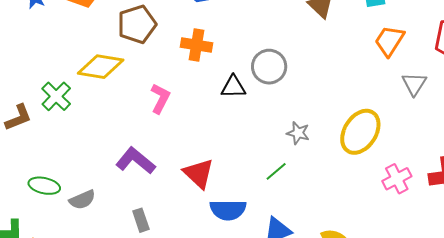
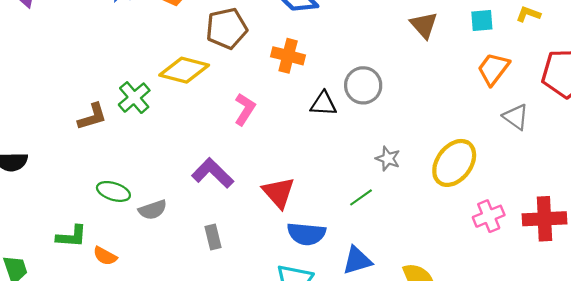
gray triangle: (414, 84) -> (516, 117), turned -32

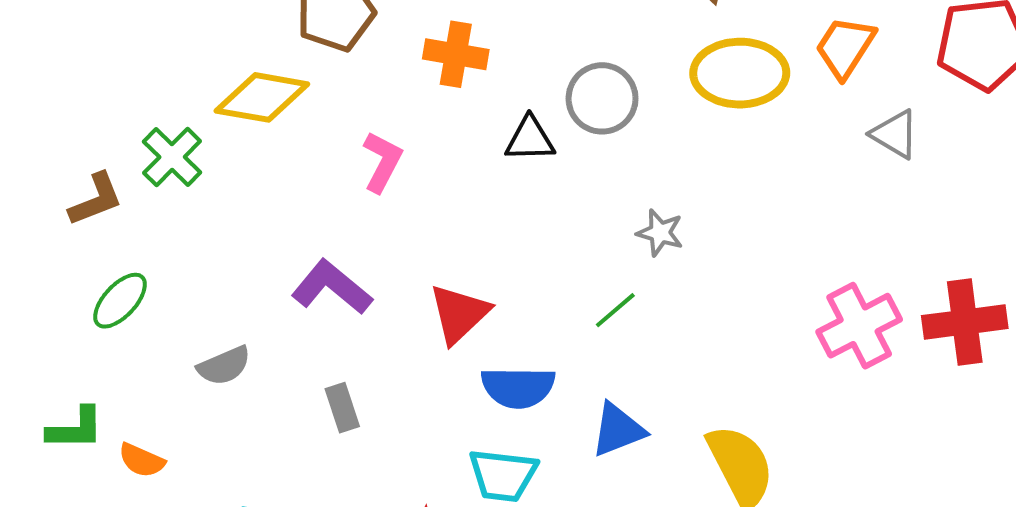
yellow ellipse: (454, 163) -> (740, 73), moved, turned 57
green ellipse: (113, 191) -> (120, 301), moved, turned -60
red triangle: (279, 193) -> (459, 314), turned 33
pink cross: (489, 216) -> (859, 326), size x1.4

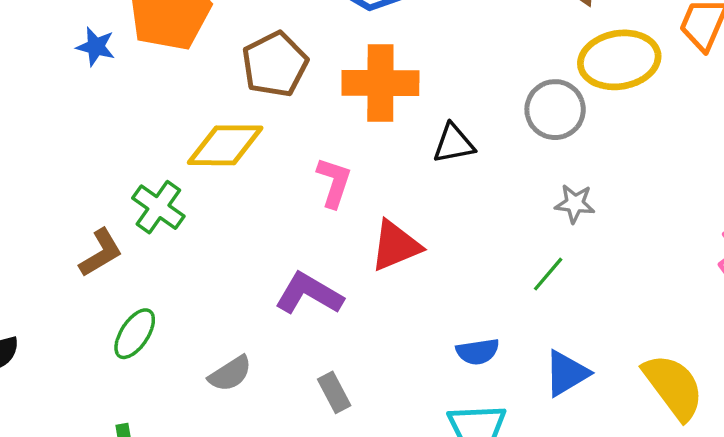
orange cross: (456, 54) -> (380, 83), size x1.4
gray circle: (602, 98) -> (555, 110), moved
red triangle: (459, 314) -> (396, 246), moved, turned 30
blue semicircle: (518, 387) -> (478, 352), size x0.7

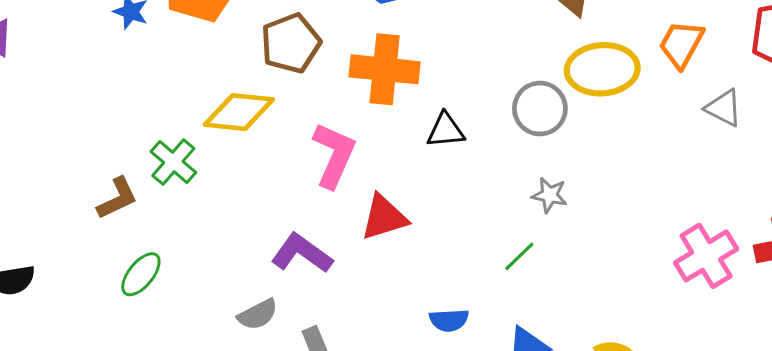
pink L-shape: (334, 182) -> (334, 155), size x1.4
gray semicircle: (230, 374) -> (258, 314), moved

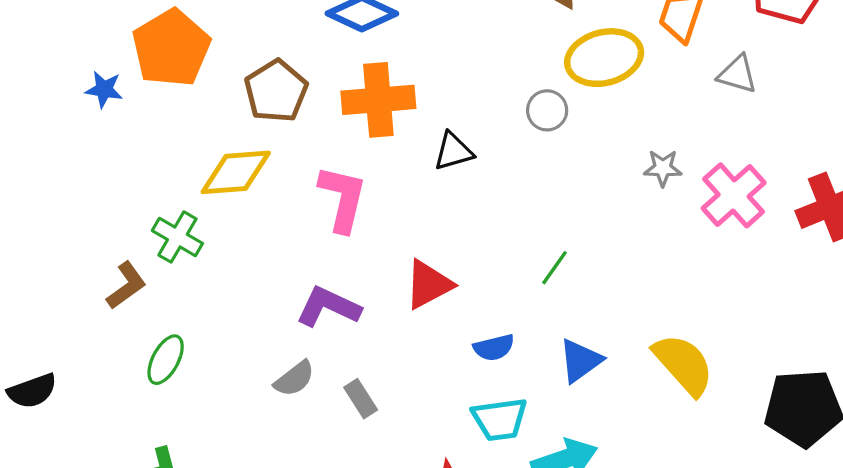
gray circle: (540, 109) -> (547, 110), size x0.7
gray star: (550, 195) -> (663, 168), moved
red triangle: (384, 217) -> (428, 284), moved
pink cross: (706, 256) -> (734, 195), moved

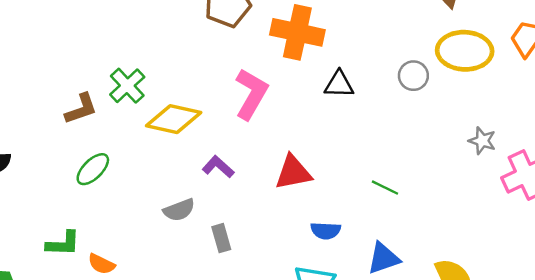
yellow diamond: (236, 172) -> (174, 119), moved
green line: (554, 268) -> (385, 188), turned 64
purple L-shape: (328, 307) -> (218, 167), size x0.7

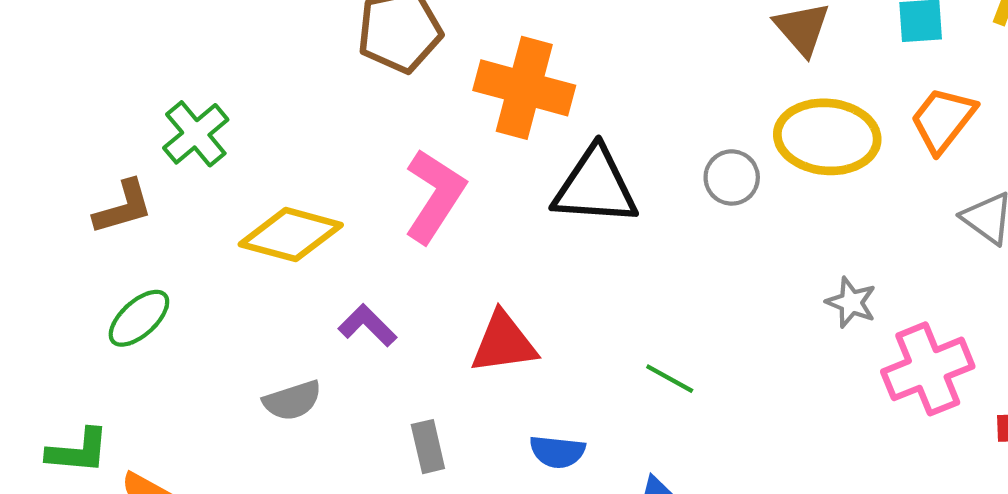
black triangle: (339, 84) -> (595, 187), size x1.6
green cross: (127, 86) -> (196, 134), moved
gray rectangle: (221, 238) -> (428, 447), moved

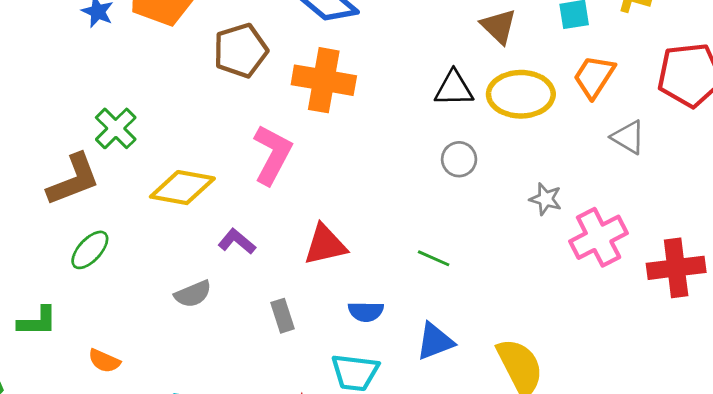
gray circle: (732, 177) -> (459, 159), moved
black triangle: (595, 187) -> (454, 88), moved, size x0.7
brown L-shape: (123, 207) -> (73, 180), size x1.4
green L-shape: (78, 451) -> (37, 321), moved

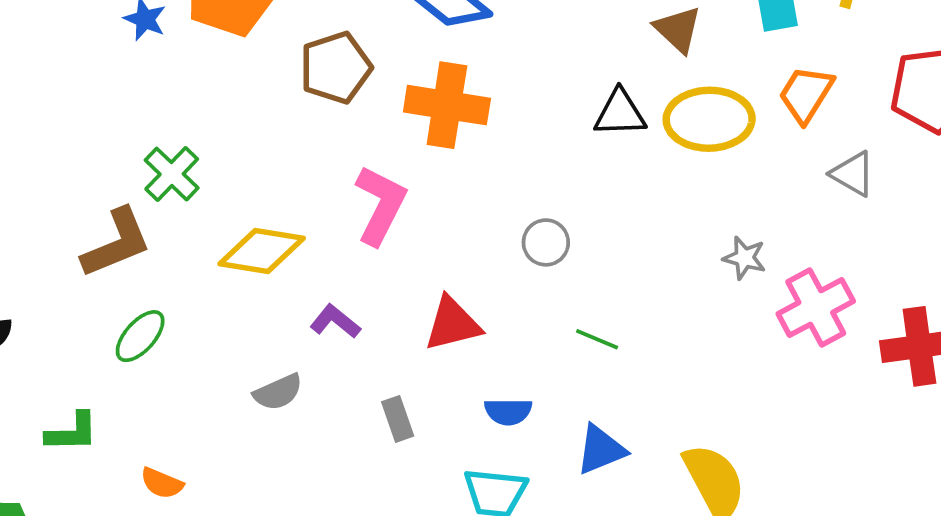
gray circle: (459, 159) -> (546, 242), moved

